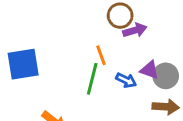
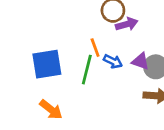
blue square: (23, 64) -> (47, 64), moved
blue arrow: (126, 80) -> (113, 61), moved

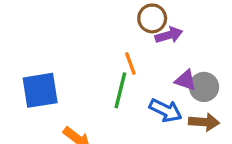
blue arrow: (113, 61) -> (166, 110), moved, size x1.4
blue square: (47, 64) -> (40, 90), moved

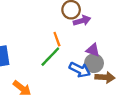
gray circle: (204, 87) -> (94, 63), moved
green line: (120, 90) -> (50, 57), turned 30

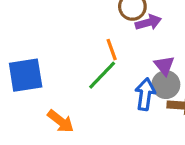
purple triangle: (93, 50) -> (164, 65), turned 32
blue arrow: (80, 70) -> (145, 94), turned -108

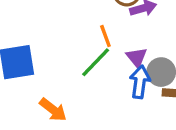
purple triangle: (164, 65) -> (137, 57), moved

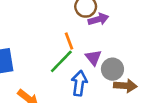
blue arrow: (140, 82) -> (79, 83), moved

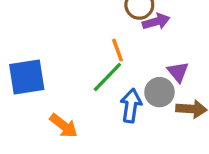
purple triangle: (93, 58) -> (178, 72), moved
gray circle: (112, 69) -> (159, 92), moved

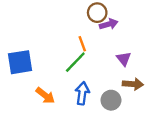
gray circle: (159, 92) -> (111, 100), moved
blue arrow: (131, 106) -> (82, 93), moved

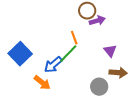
blue square: (20, 62) -> (20, 54), turned -35
blue arrow: (82, 93) -> (53, 65), moved, turned -138

